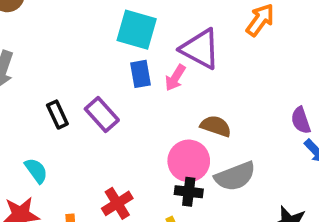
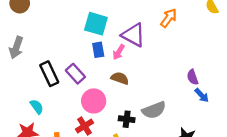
black rectangle: (57, 115) -> (49, 74), size x1.5
brown semicircle: (216, 126) -> (120, 78), moved
pink circle: (189, 161) -> (94, 101), moved

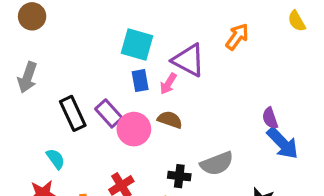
blue arrow: (202, 95) -> (283, 143), size x1.6
pink circle: (94, 101) -> (134, 129), moved

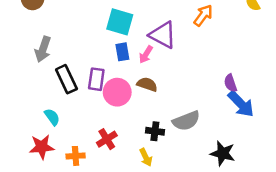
gray arrow: (27, 77) -> (43, 49), moved
purple rectangle: (109, 113) -> (96, 79), turned 50

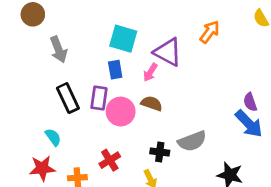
gray arrow: (43, 49) -> (58, 49), moved, turned -40
blue rectangle: (122, 52) -> (115, 70), moved
purple semicircle: (230, 83) -> (250, 102), moved

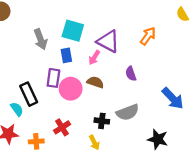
orange arrow: (210, 32) -> (148, 36), moved
gray arrow: (58, 49) -> (41, 39), moved
black rectangle: (68, 98) -> (29, 94), moved
purple semicircle: (250, 102) -> (131, 74), moved

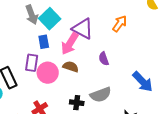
cyan square: (73, 31) -> (50, 19), turned 30
gray arrow: (41, 39) -> (32, 15), moved
pink arrow: (94, 58) -> (70, 44), size x1.6

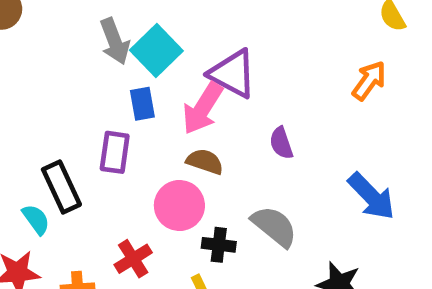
orange arrow: (120, 24) -> (369, 81), moved
pink circle: (48, 73) -> (179, 206), moved
gray semicircle: (101, 95) -> (274, 226), turned -120

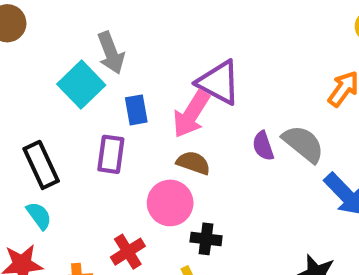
cyan square: (156, 51) -> (81, 85), moved
black rectangle: (61, 187) -> (41, 165), moved
gray semicircle: (274, 226) -> (303, 144), moved

